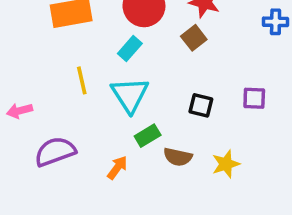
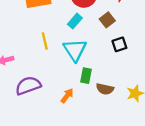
brown square: (194, 38) -> (107, 20), moved
black square: (201, 105) -> (119, 44), moved, turned -32
green rectangle: (148, 136) -> (86, 76), turned -48

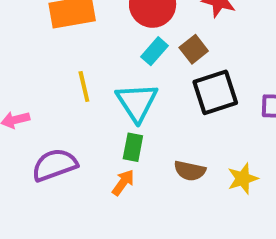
cyan rectangle: (75, 21) -> (154, 51), moved
black square: (119, 44) -> (215, 92), size x1.6
green rectangle: (86, 76) -> (133, 147), moved

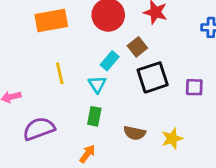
cyan rectangle: (154, 51) -> (110, 61), moved
cyan triangle: (137, 102) -> (97, 84), size x0.6
orange arrow: (123, 183) -> (87, 154), moved

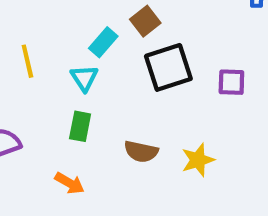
orange arrow: (87, 154) -> (70, 183), turned 84

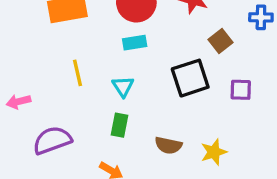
brown square: (145, 21) -> (221, 41), moved
cyan rectangle: (103, 42) -> (135, 43), moved, turned 40

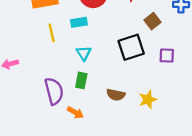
cyan rectangle: (135, 43) -> (79, 22), moved
yellow line: (77, 73) -> (52, 33), moved
purple semicircle: (52, 140) -> (54, 91), moved, turned 96

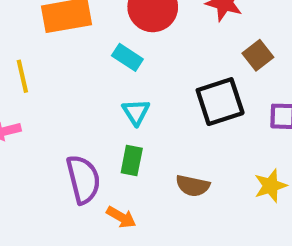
cyan rectangle: (79, 22) -> (127, 57), turned 42
yellow line: (52, 33) -> (22, 76), moved
yellow star: (148, 99) -> (270, 186), moved

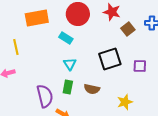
brown square: (258, 55) -> (128, 29), moved
brown semicircle: (193, 186) -> (92, 89), moved
yellow star: (270, 186) -> (125, 102), moved

